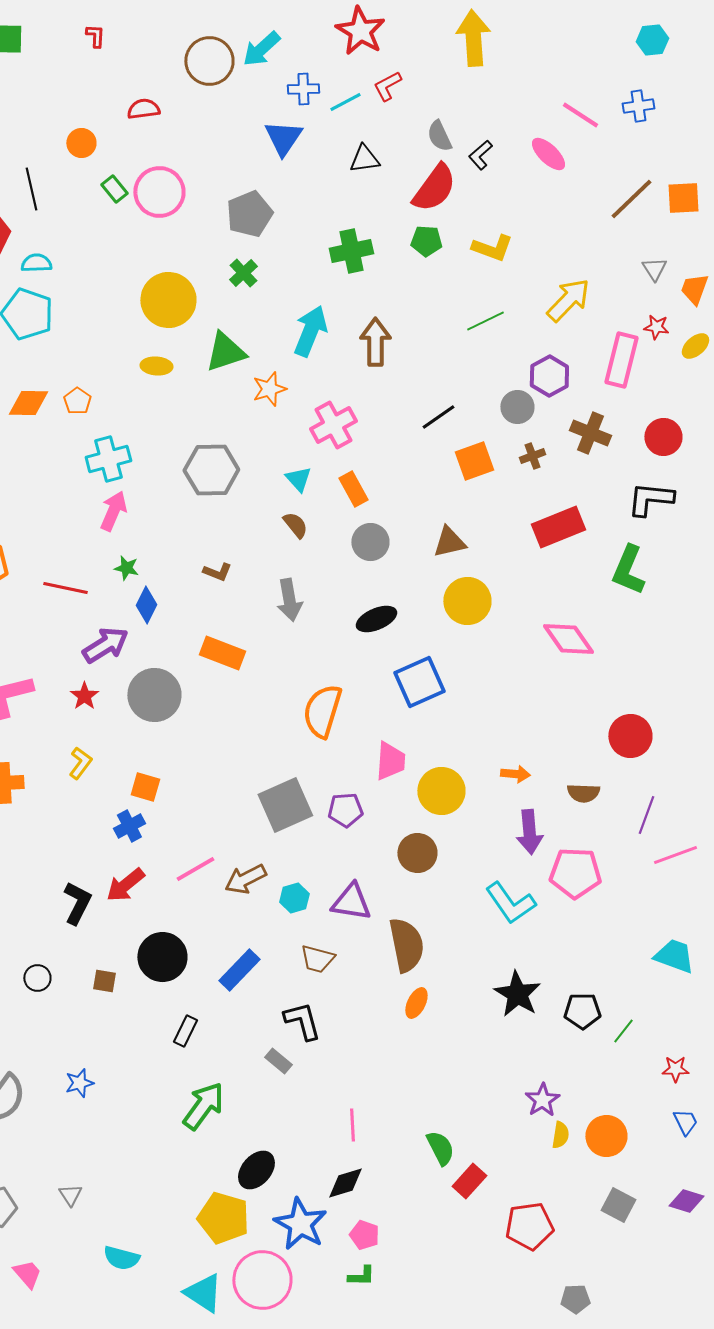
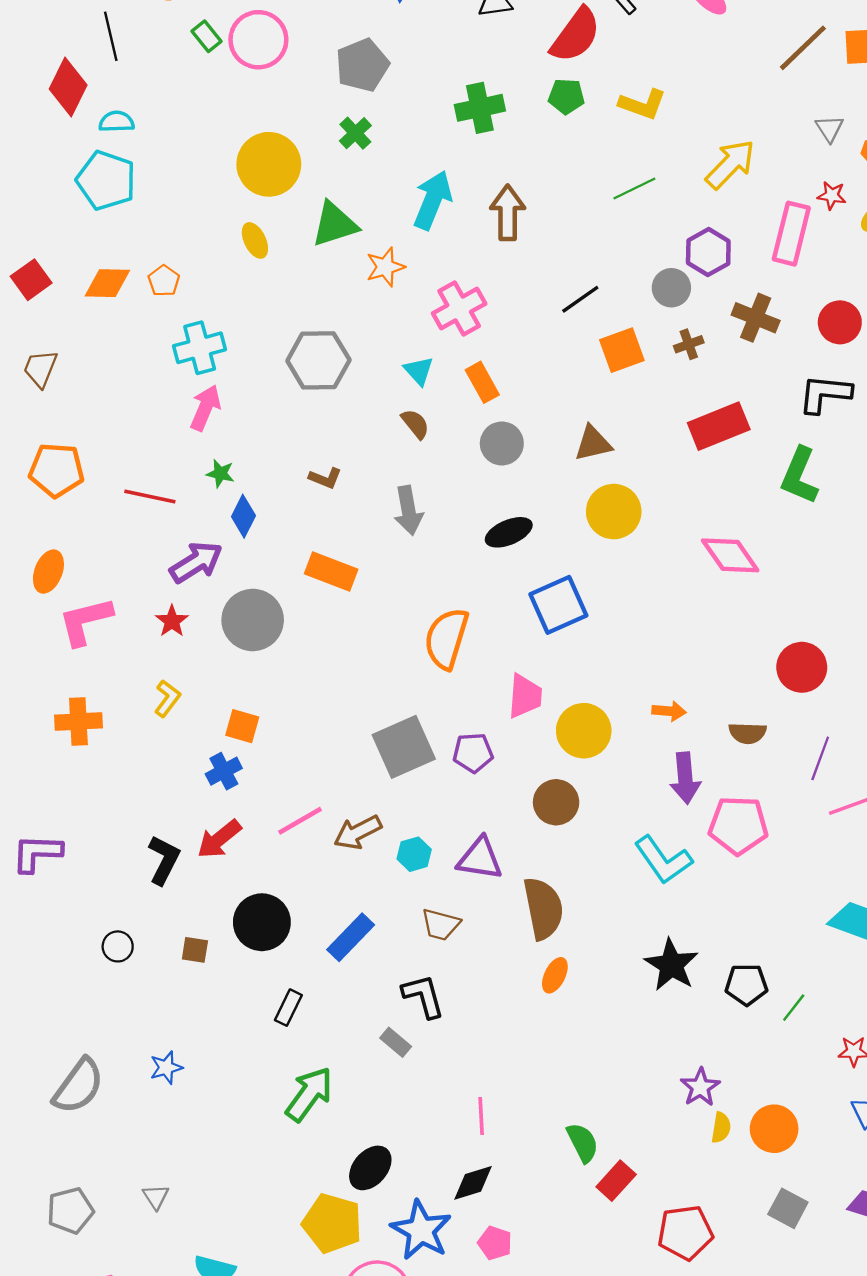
yellow ellipse: (156, 366) -> (255, 240), turned 60

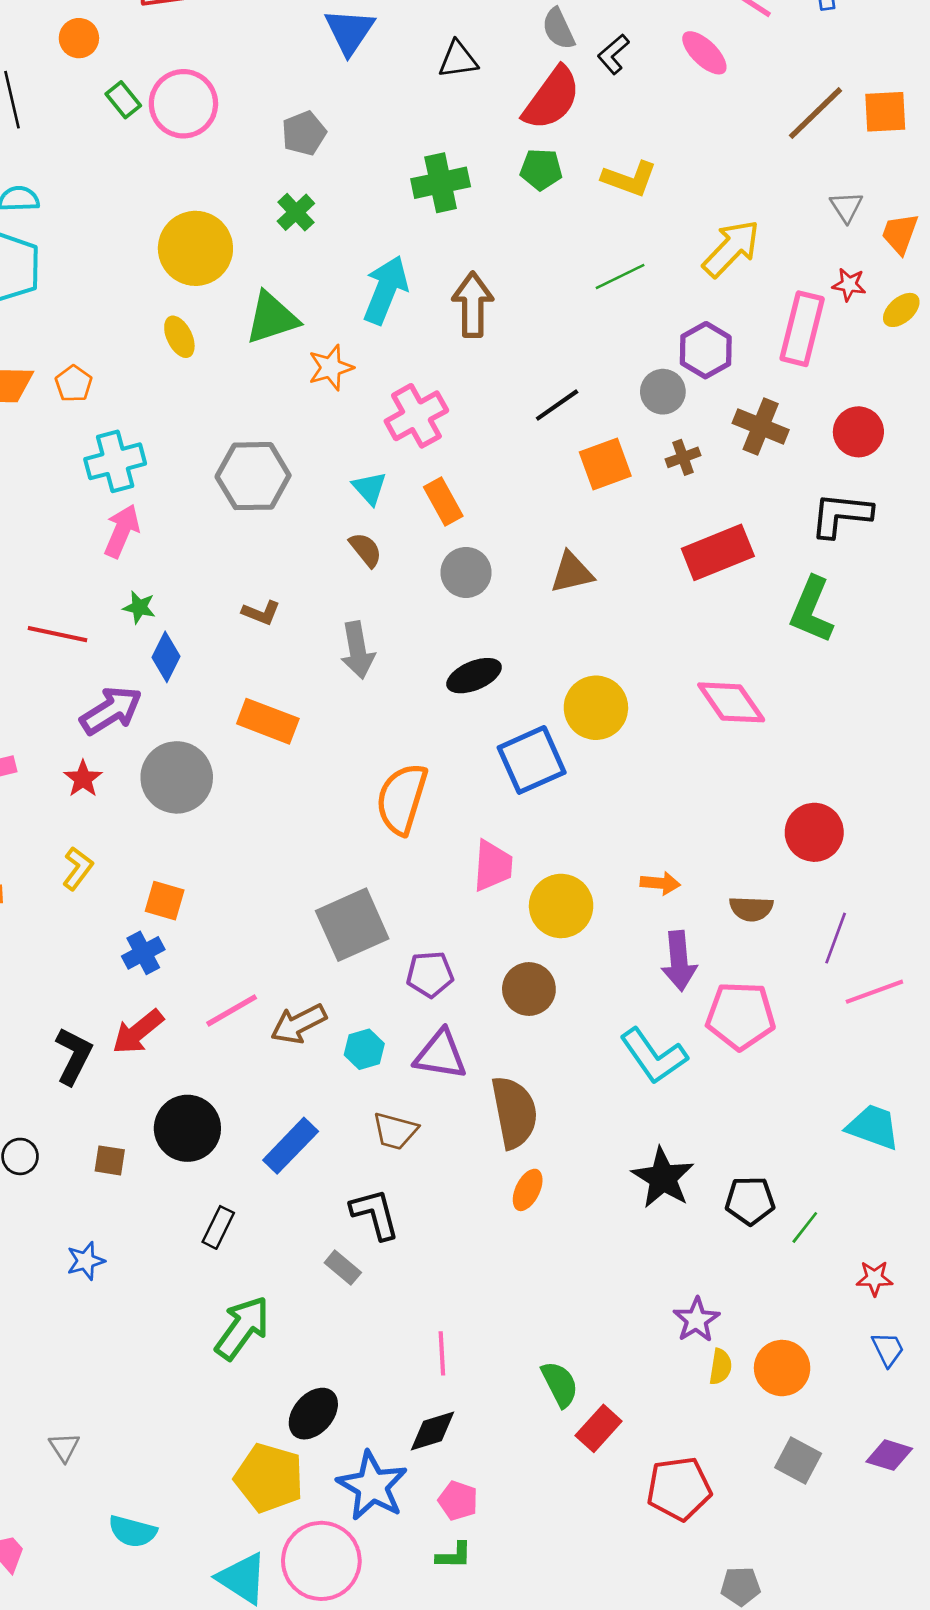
gray pentagon: (362, 65) -> (304, 133), size x0.7
yellow circle: (614, 512) -> (596, 708), moved
purple pentagon: (473, 753) -> (430, 974), moved
blue star: (166, 1068) -> (86, 1261), moved

